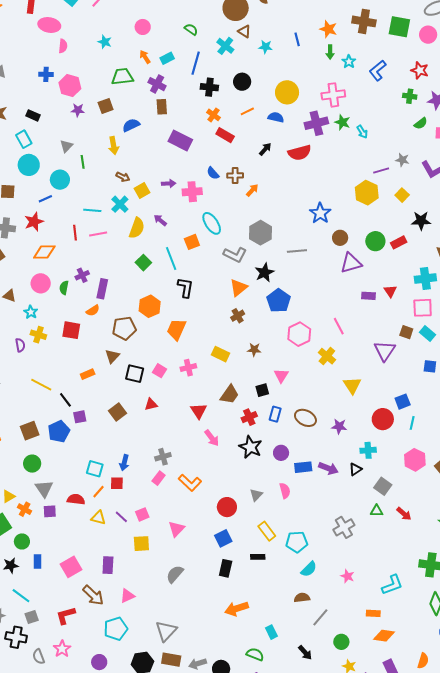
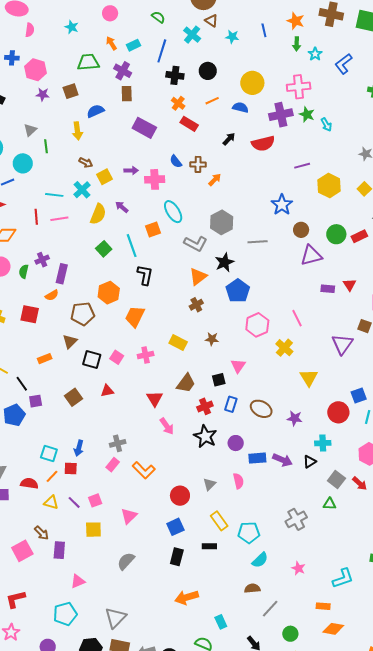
purple line: (381, 171) -> (302, 166), moved
red arrow: (404, 514) -> (360, 483), moved
brown arrow: (93, 595) -> (42, 533), moved, size x0.7

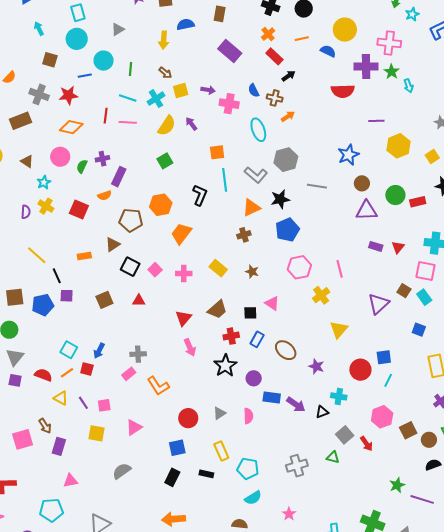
black arrow: (229, 139) -> (288, 76), moved
green line: (46, 146) -> (130, 69), moved
cyan ellipse: (173, 212) -> (258, 130), moved
cyan line: (132, 246) -> (225, 180), moved
pink triangle: (238, 366) -> (272, 303), turned -42

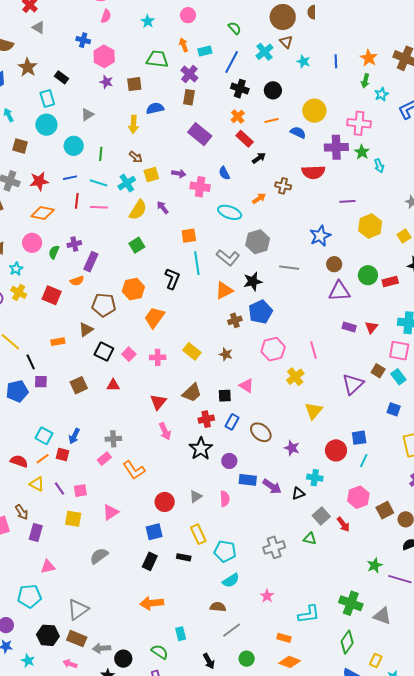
blue line: (85, 76) -> (70, 178), moved
brown cross: (275, 98) -> (283, 186), moved
cyan ellipse: (258, 130) -> (230, 212), turned -50
brown cross: (244, 235) -> (235, 320), moved

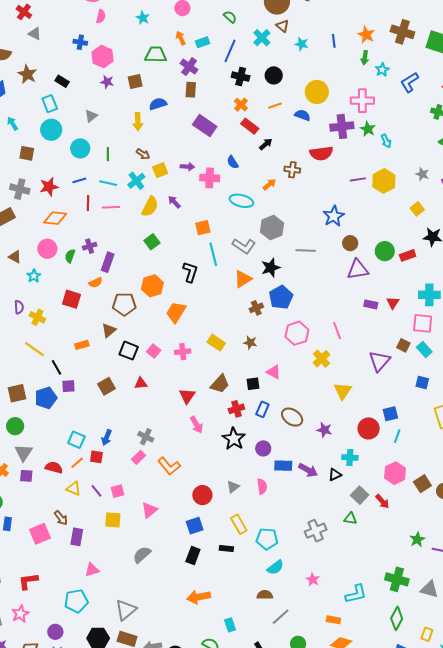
yellow hexagon: (370, 226) -> (384, 181), moved
yellow cross: (19, 292) -> (37, 317), moved
gray cross: (113, 439) -> (146, 437), turned 35

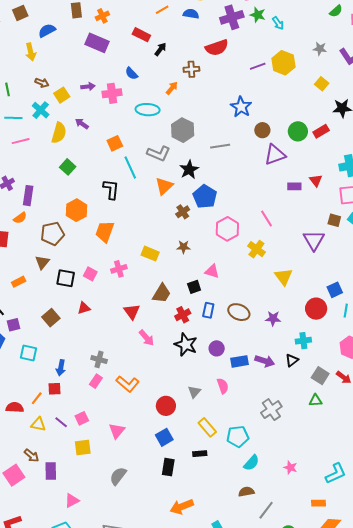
orange cross: (241, 105) -> (102, 16), moved, turned 32
cyan square: (76, 440) -> (28, 353), moved
gray cross: (316, 531) -> (271, 410), moved

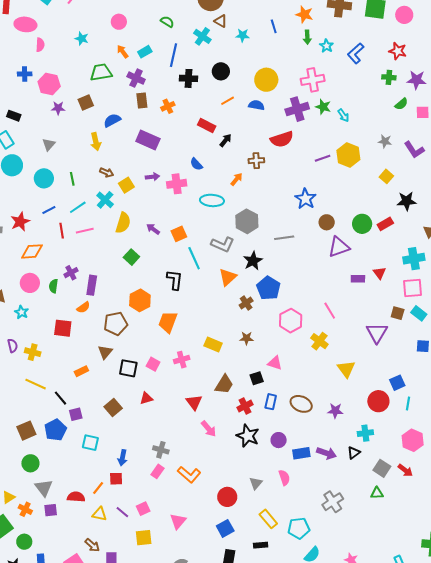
purple rectangle: (97, 43) -> (148, 140), moved
cyan line: (13, 118) -> (78, 207), turned -36
purple arrow: (82, 124) -> (153, 229), moved

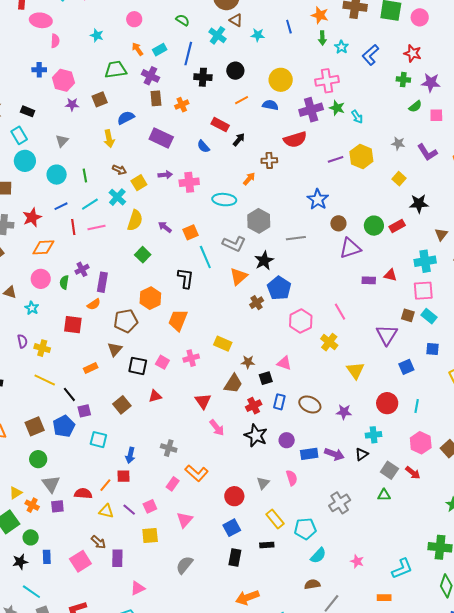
blue semicircle: (196, 164) -> (203, 147), moved
red triangle: (379, 273) -> (390, 275), turned -40
brown star: (247, 338) -> (248, 362), moved
blue square: (397, 383) -> (406, 367), moved
pink rectangle: (158, 471) -> (173, 484), moved

